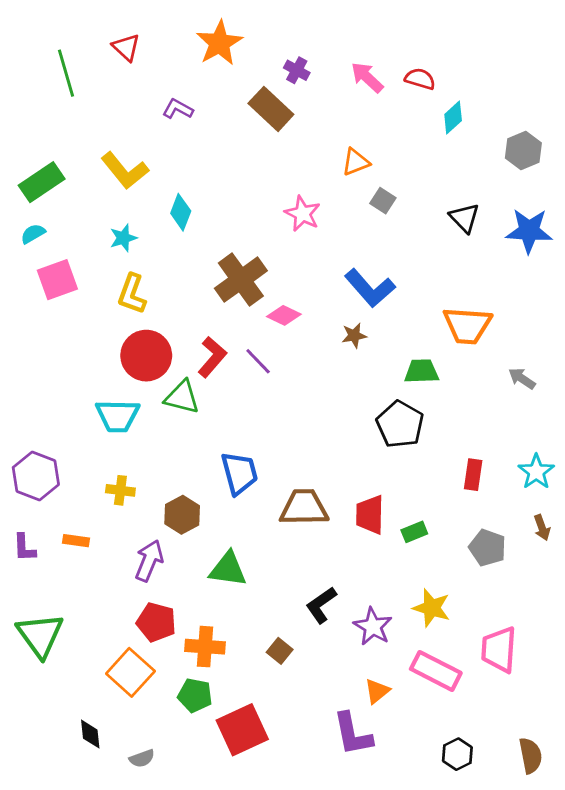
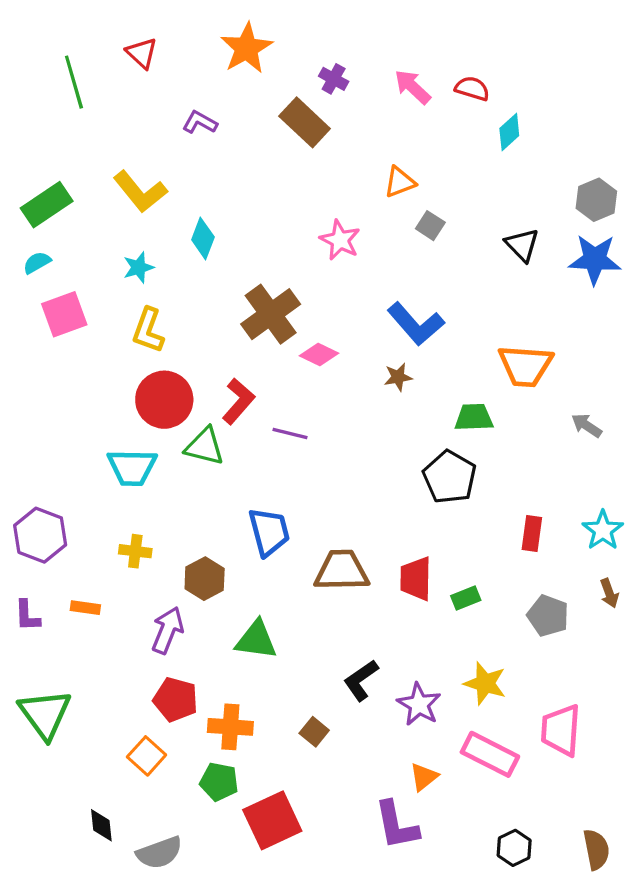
gray hexagon: (523, 151) -> (596, 200), moved
purple line: (258, 361) -> (290, 434), moved, turned -32
orange square: (130, 672) -> (147, 756), size x0.7
gray semicircle: (142, 758) -> (159, 853), size x1.6

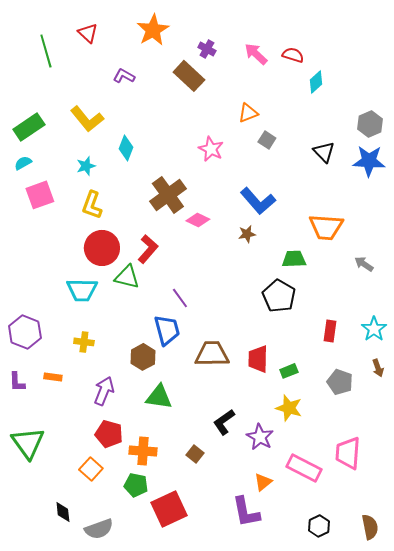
purple line: (290, 434) -> (180, 298), moved, turned 40
brown hexagon: (205, 579) -> (143, 357), moved
yellow star: (485, 683) -> (289, 408), moved

